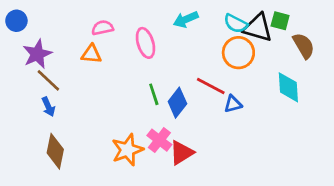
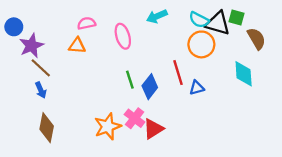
blue circle: (16, 21) -> (14, 27), moved
red line: (211, 86) -> (178, 73), turned 45

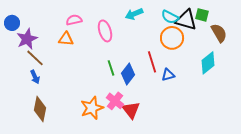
cyan diamond: (244, 74) -> (208, 63), turned 55
red triangle: (153, 129) -> (131, 110), turned -36

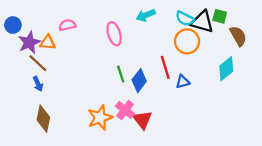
pink semicircle: (74, 20) -> (67, 25), moved
orange triangle: (66, 39) -> (48, 42), moved

